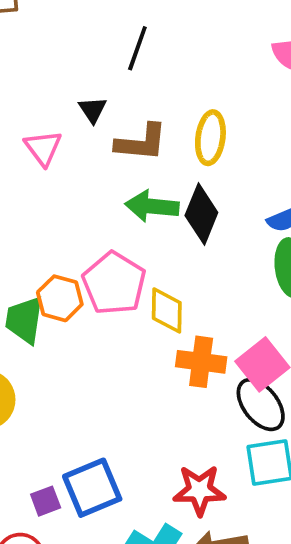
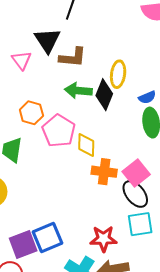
black triangle: (93, 110) -> (47, 40), size x1.8
yellow ellipse: (210, 138) -> (118, 74), moved
orange hexagon: (60, 298) -> (31, 113), moved
purple square: (46, 501) -> (23, 244), size x1.8

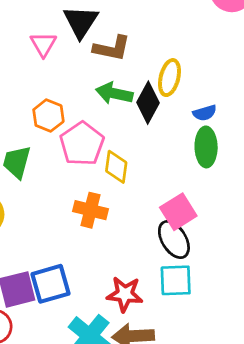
orange cross: (104, 172) -> (90, 210), moved

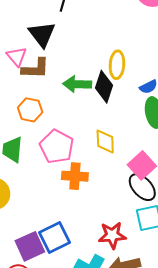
brown L-shape: (112, 48) -> (35, 69), moved
pink pentagon: (82, 144) -> (57, 147), moved
yellow diamond: (116, 167) -> (105, 141), moved

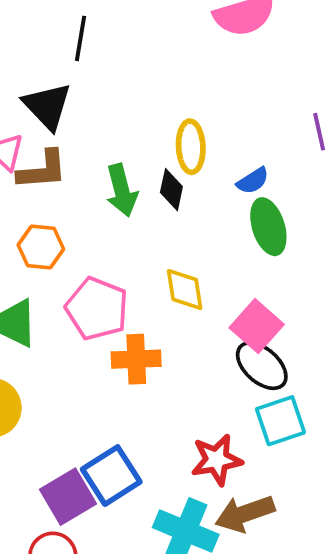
green arrow: (77, 84) -> (122, 190), turned -100
black diamond: (104, 87) -> (171, 190), size x0.7

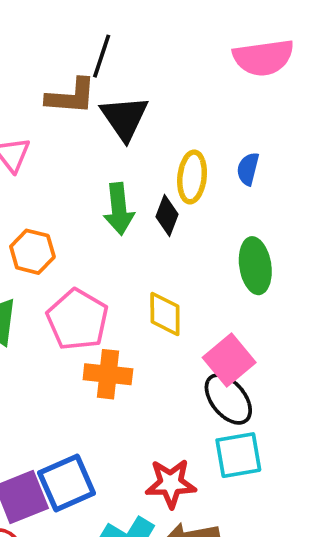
black triangle: (47, 106) -> (124, 118), moved
brown L-shape: (42, 170) -> (71, 96), moved
blue semicircle: (253, 181) -> (248, 169), moved, turned 128

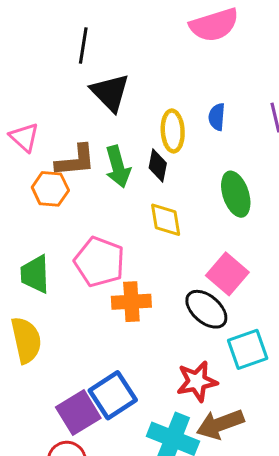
brown L-shape: (71, 96) -> (75, 161), moved
orange hexagon: (32, 252) -> (50, 189), moved
yellow diamond: (165, 314) -> (166, 220), moved
black ellipse: (228, 399) -> (206, 309), moved

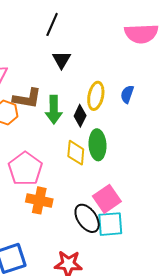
black triangle: (110, 92) -> (62, 60), size x0.7
green ellipse: (236, 194) -> (97, 145), moved
cyan square: (248, 349) -> (110, 224), moved

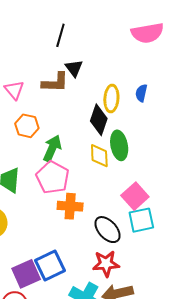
brown L-shape: (27, 98) -> (55, 82), moved
green arrow: (54, 110) -> (52, 148), moved, turned -148
black diamond: (80, 116) -> (99, 120), size x1.4
black ellipse: (87, 218) -> (107, 230), moved

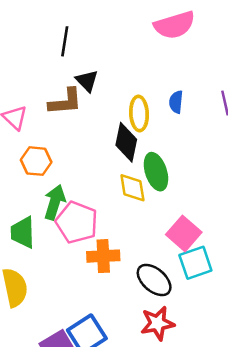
green arrow: (52, 148) -> (55, 202), moved

